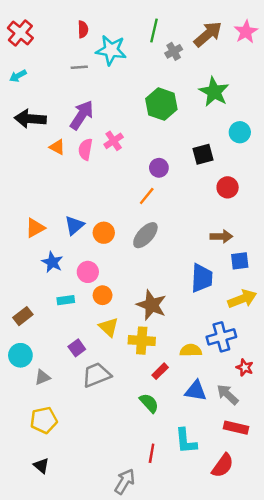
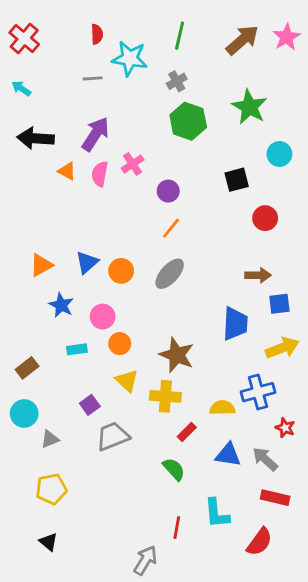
gray cross: (174, 51) -> (177, 81), moved
cyan arrow: (18, 76) -> (21, 88), turned 63
purple circle: (159, 168) -> (168, 191), moved

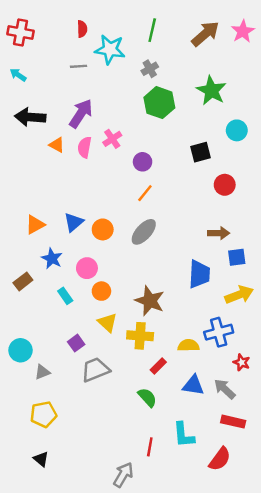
red cross: (24, 38) -> (20, 33), turned -30
cyan rectangle: (77, 349) -> (65, 296), turned 63
brown rectangle: (27, 368) -> (23, 281), moved

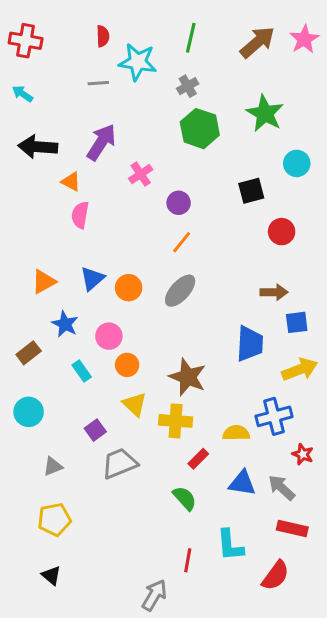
pink semicircle: (85, 147) -> (80, 215), moved
cyan circle: (20, 350) -> (29, 412), moved

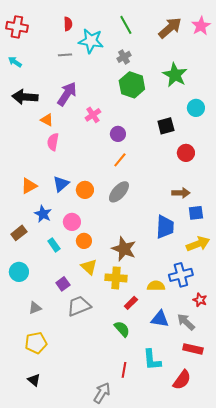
green line: (191, 38) -> (126, 25), turned -42

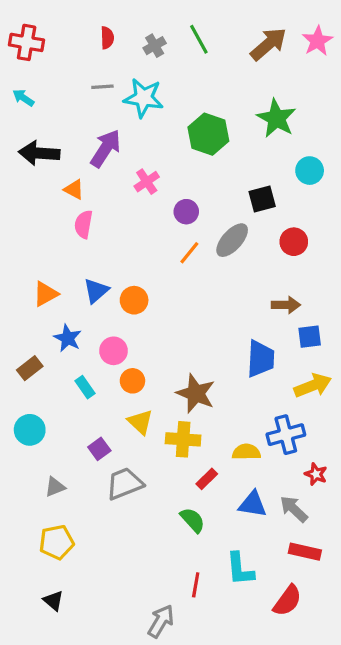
cyan star: (91, 41) -> (144, 98), moved
gray cross: (124, 57) -> (155, 46), moved
gray ellipse: (119, 192) -> (232, 240), moved

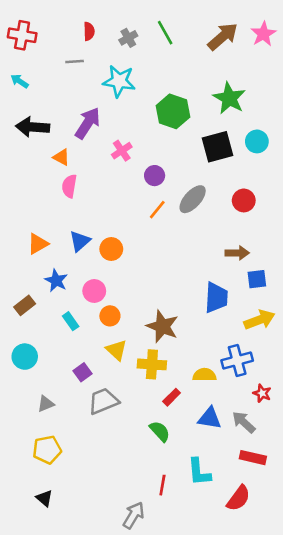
gray line: (102, 87) -> (75, 61), moved
black square: (262, 199) -> (218, 147), moved, size x1.4

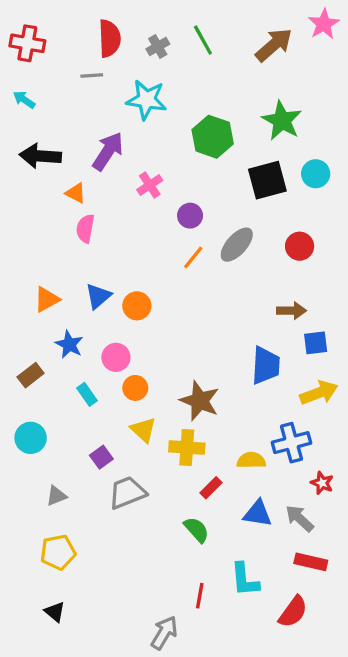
red semicircle: (89, 31) -> (110, 38), size x1.6
pink star: (263, 34) -> (324, 24), moved

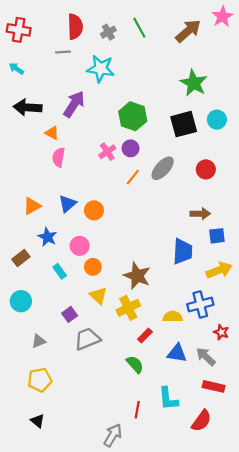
green hexagon: (213, 137) -> (133, 116), moved
pink cross: (150, 185) -> (107, 152), moved
yellow cross: (187, 448) -> (128, 308), turned -30

